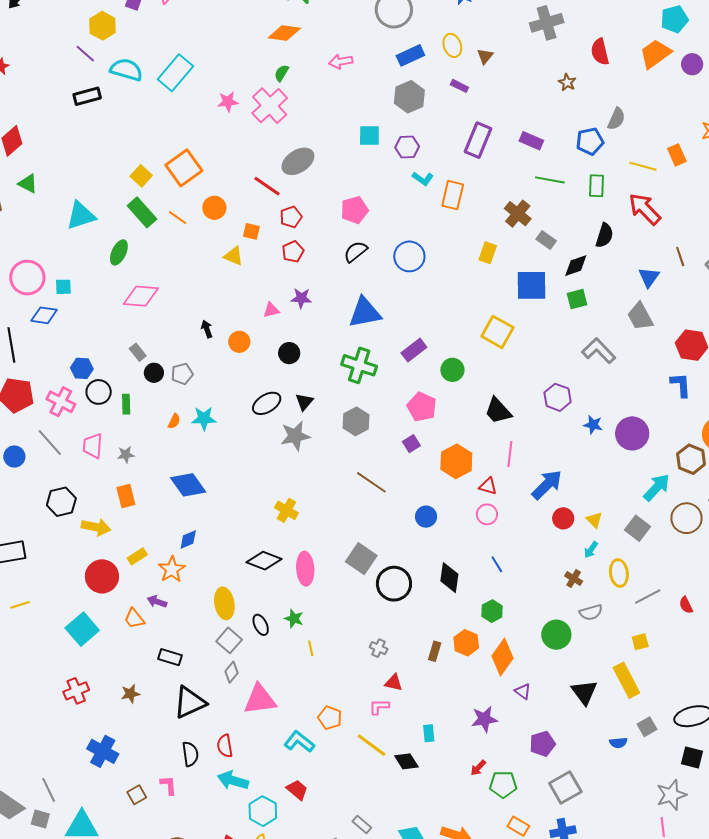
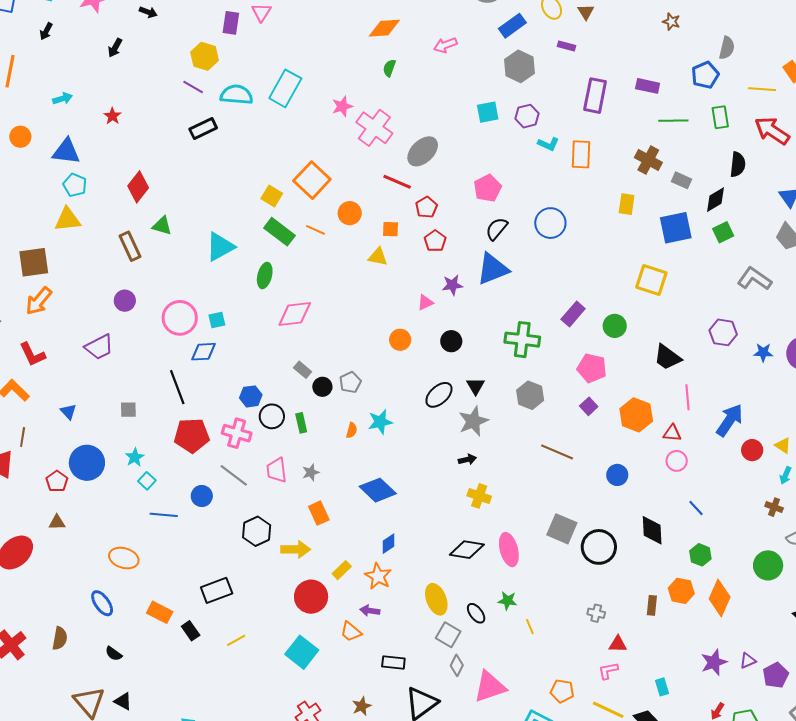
pink cross: (270, 106) -> (374, 128), moved
blue triangle: (365, 313) -> (493, 269), moved
black arrow: (207, 329) -> (467, 460), moved, turned 108
purple triangle: (523, 691) -> (748, 661), moved, turned -48

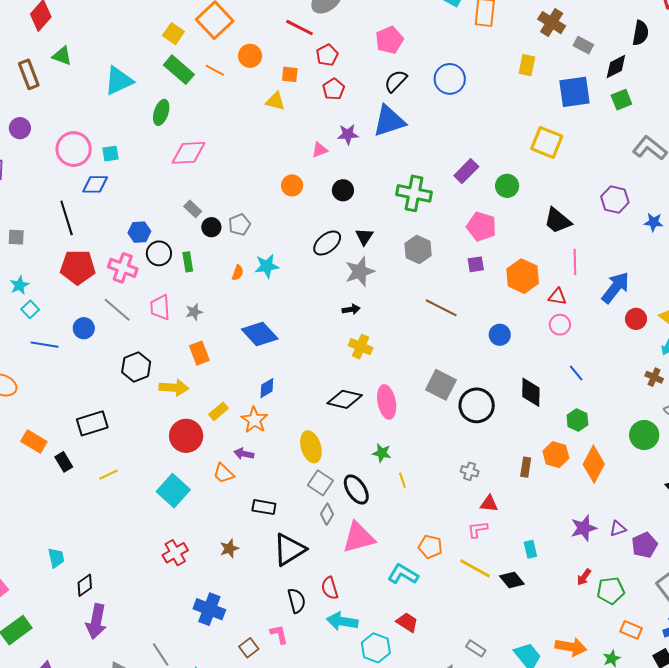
purple square: (589, 406) -> (476, 264), turned 30
black ellipse: (476, 613) -> (356, 490), moved, size x1.4

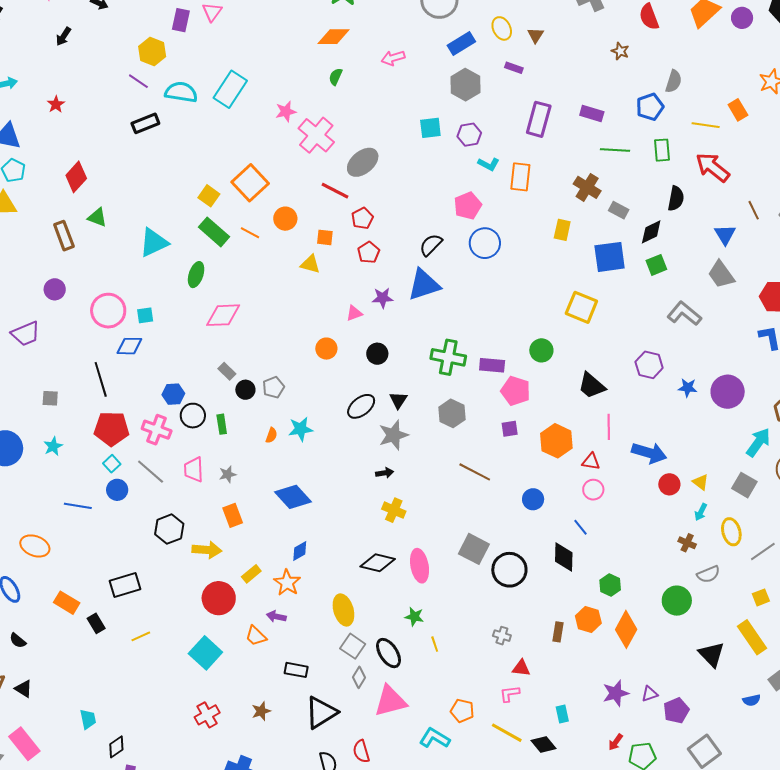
pink pentagon: (389, 40) -> (468, 206), moved
purple rectangle: (466, 171) -> (492, 365), moved, turned 50
blue arrow: (615, 288) -> (649, 453), turned 68
cyan square: (30, 309) -> (112, 464), moved
blue line: (576, 373) -> (580, 527), moved

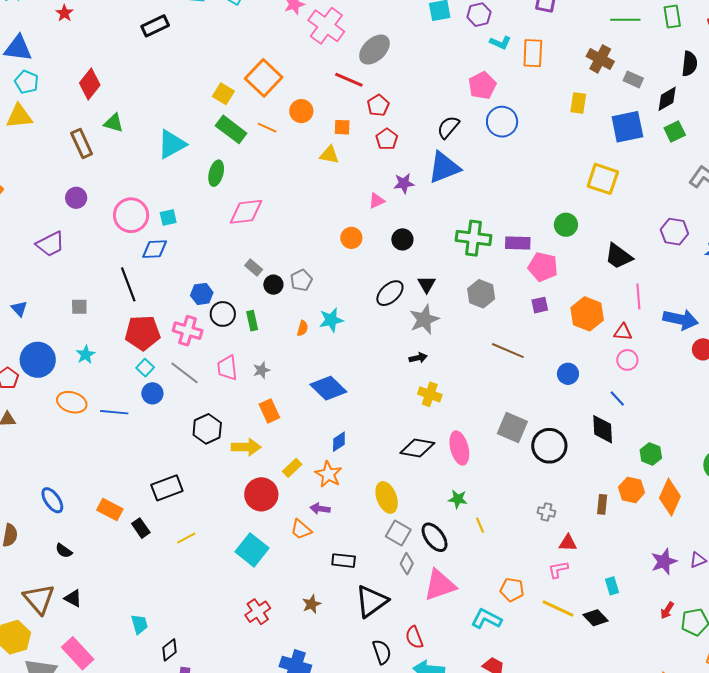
orange ellipse: (35, 546) -> (72, 402), moved

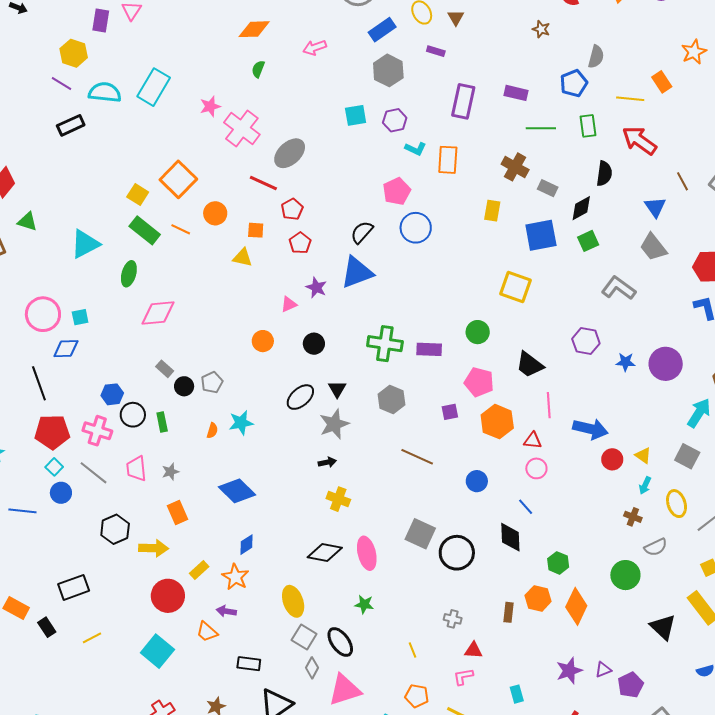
purple star: (404, 183) -> (316, 288), turned 30
pink pentagon: (543, 267) -> (479, 382), moved
yellow line: (480, 525) -> (412, 650), moved

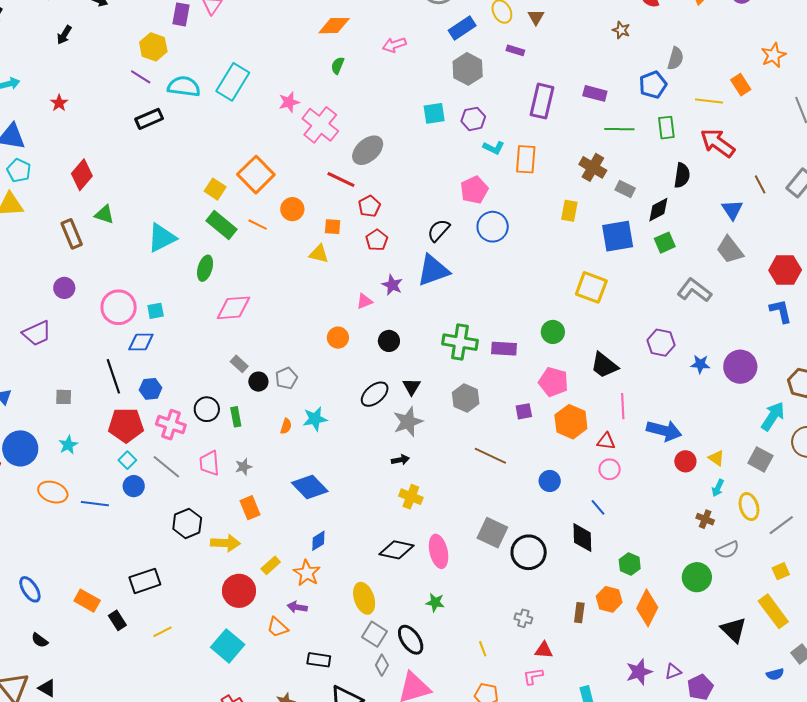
blue hexagon: (112, 394) -> (151, 389), moved

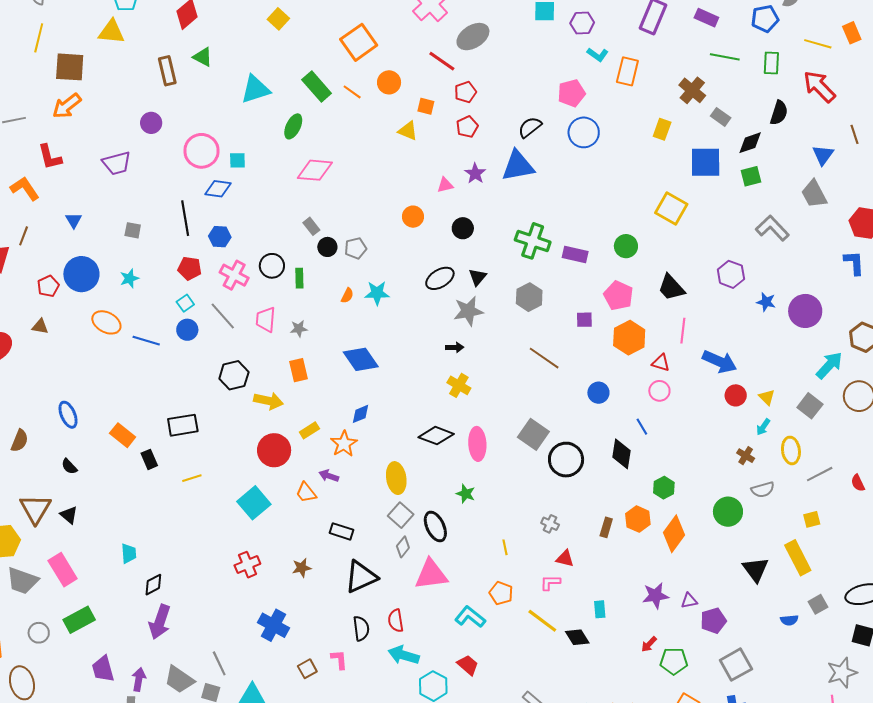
yellow square: (215, 189) -> (278, 19), moved
red pentagon: (126, 425) -> (190, 268), size x0.7

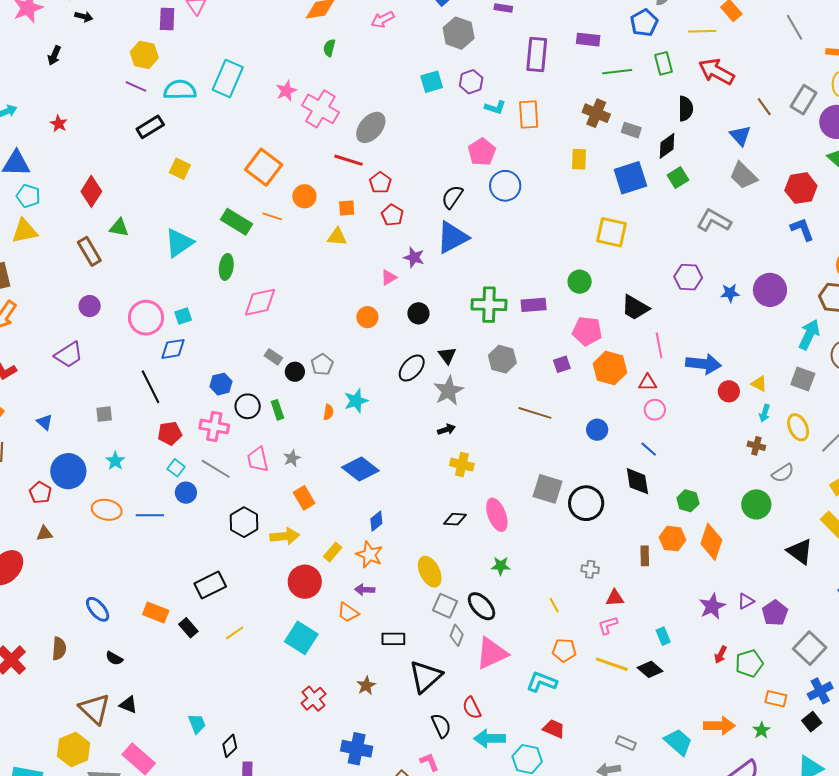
blue hexagon: (220, 237) -> (221, 384), moved
black diamond: (436, 436) -> (455, 519), size x0.7

